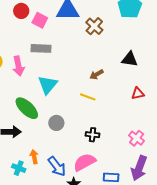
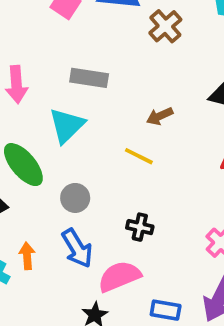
gray rectangle: (41, 48) -> (89, 78), moved
blue arrow: (57, 166) -> (77, 248), moved

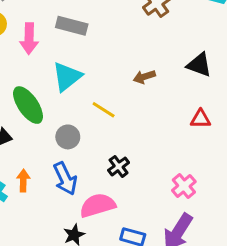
gray rectangle: (89, 78) -> (72, 26), moved
yellow line: (139, 156) -> (104, 110), moved
black cross: (140, 227) -> (119, 166), turned 35

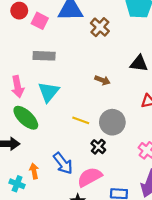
pink arrow: (29, 39) -> (18, 87), moved
brown arrow: (144, 77) -> (103, 80), turned -128
yellow line: (104, 110) -> (81, 120), moved
gray circle: (68, 137) -> (112, 122), moved, size x1.5

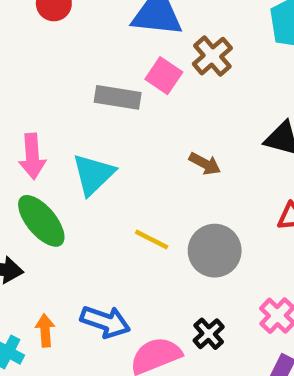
pink square: (40, 21) -> (164, 76), moved
gray rectangle: (44, 56) -> (118, 97), moved
black cross: (98, 147) -> (209, 334), moved
blue arrow: (63, 163) -> (105, 322), turned -40

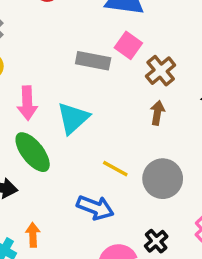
brown cross: (212, 56) -> (161, 71), moved
brown arrow: (205, 164) -> (157, 113), turned -110
blue arrow: (105, 322) -> (95, 208), moved

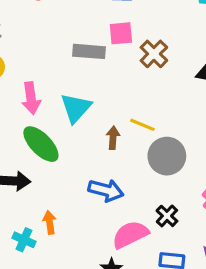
pink square: (128, 45) -> (121, 33), turned -35
brown arrow: (157, 113) -> (113, 138), moved
yellow line: (115, 169) -> (142, 125), moved

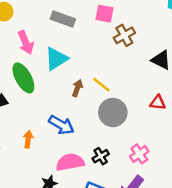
gray rectangle: (89, 51) -> (63, 19), moved
pink arrow: (31, 98) -> (26, 42), turned -30
orange arrow: (50, 222) -> (28, 139), moved

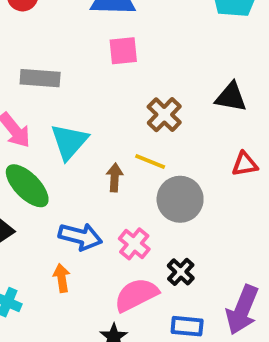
gray rectangle: (63, 19) -> (40, 78), moved
brown cross: (124, 35) -> (164, 115), moved
blue arrow: (61, 125) -> (80, 237), moved
pink cross: (139, 154) -> (134, 244), moved

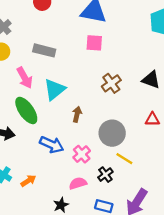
yellow line: (150, 162) -> (124, 159), moved
orange arrow: (62, 278) -> (28, 181), moved, turned 56
pink semicircle: (136, 295) -> (78, 183), size x0.7

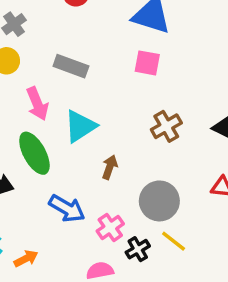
black cross: (105, 175) -> (138, 249), moved

